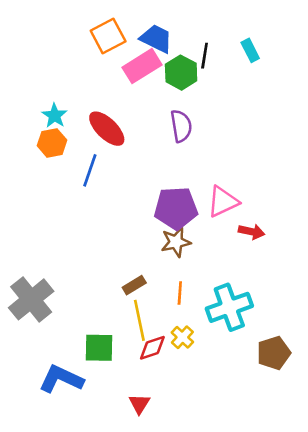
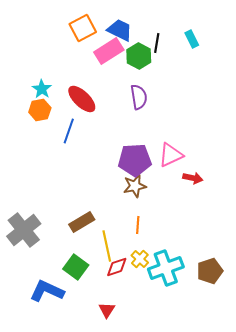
brown rectangle: (134, 285) -> (82, 222), moved, size x1.4
cyan cross: (229, 307) -> (166, 268), moved
green square: (99, 348) -> (76, 267), turned 35

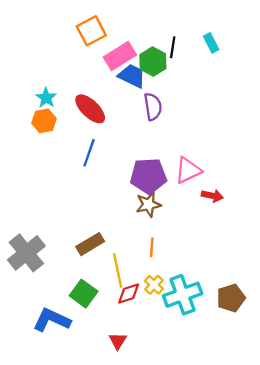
blue trapezoid: (120, 30) -> (132, 76), moved
blue line: (69, 131) -> (89, 153), moved

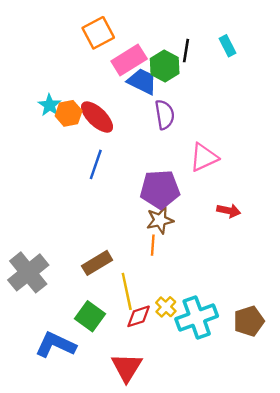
orange hexagon: (44, 121) -> (69, 113), moved
pink triangle: (188, 170) -> (204, 157), moved
orange line: (152, 247) -> (153, 245), moved
red triangle: (118, 341) -> (127, 367), size x1.6

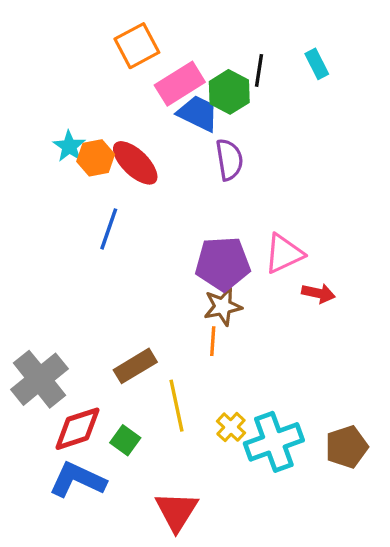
pink triangle: (204, 157) -> (284, 254), moved
blue line: (96, 164) -> (109, 229), moved
green square: (90, 316) -> (125, 440), size x0.7
red diamond: (139, 316) -> (77, 429), moved, size x1.4

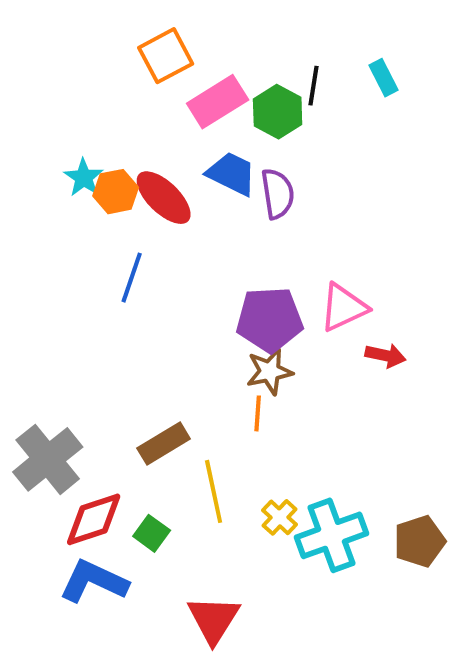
blue trapezoid: (198, 113) -> (232, 174), moved

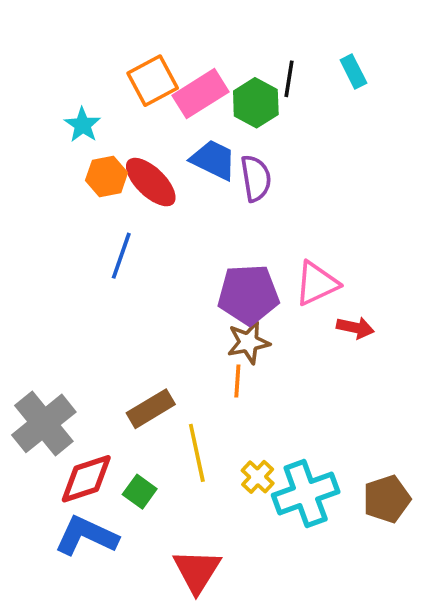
orange square: (166, 56) -> (153, 81), moved
cyan star: (84, 178) -> (83, 125), moved

